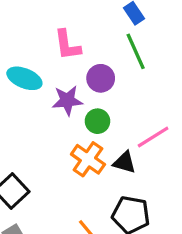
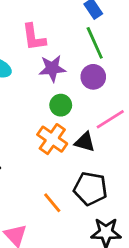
purple circle: (101, 78) -> (93, 77), moved
purple star: (67, 101) -> (52, 68), moved

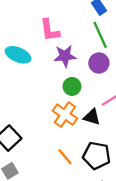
orange line: (52, 203) -> (65, 157), moved

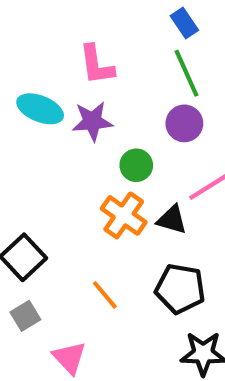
purple star: (65, 56) -> (92, 121), moved
orange line: (65, 157) -> (105, 295), moved

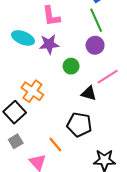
orange cross: (124, 215) -> (32, 91), moved
black pentagon: (180, 289) -> (79, 125), moved
orange line: (105, 295) -> (55, 144), moved

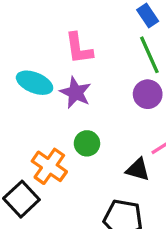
purple star: (49, 44) -> (76, 93), turned 30
green circle: (71, 66) -> (87, 143), moved

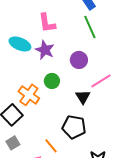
purple circle: (148, 94) -> (79, 60), moved
black triangle: (138, 170) -> (83, 97), turned 42

